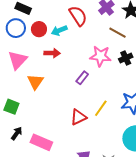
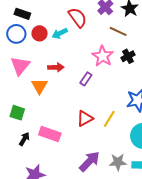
red arrow: (52, 53) -> (56, 67), moved
pink star: (100, 56) -> (103, 56), turned 30
yellow line: (101, 108) -> (109, 119), moved
pink rectangle: (41, 142) -> (50, 134), moved

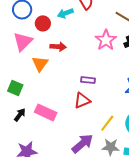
red circle: (40, 33) -> (43, 23), moved
purple rectangle: (86, 79) -> (88, 80), moved, turned 56
yellow line: (109, 119) -> (107, 123), moved

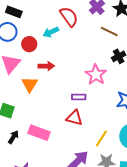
pink star: (106, 40) -> (96, 75), moved
red triangle: (82, 100) -> (74, 118), turned 42

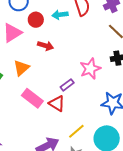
orange triangle: (30, 84) -> (21, 68), moved
purple rectangle: (79, 97) -> (67, 85), turned -56
pink rectangle: (39, 133) -> (32, 98), moved

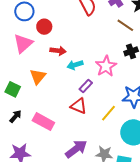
cyan arrow: (60, 15) -> (75, 65), moved
pink rectangle: (32, 98) -> (43, 122), moved
yellow line: (76, 131) -> (109, 113), moved

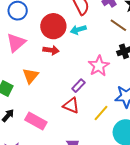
red circle: (44, 27) -> (53, 26), moved, size x1.6
cyan arrow: (75, 65) -> (78, 30), moved

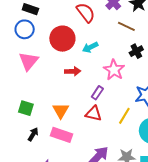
cyan arrow: (78, 30) -> (90, 47), moved
red arrow: (51, 50) -> (73, 71), moved
orange triangle: (31, 76) -> (61, 111), moved

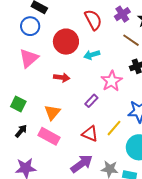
red arrow: (73, 71) -> (62, 77), moved
red triangle: (94, 114) -> (90, 134), moved

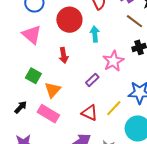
cyan arrow: (92, 55) -> (95, 34), turned 98
pink triangle: (29, 58) -> (32, 35), turned -40
red arrow: (62, 77) -> (64, 55), turned 70
green square: (18, 104) -> (33, 76), moved

